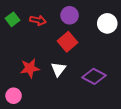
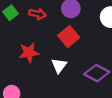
red star: (30, 68) -> (29, 53), moved

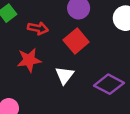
red arrow: (37, 14) -> (38, 28), moved

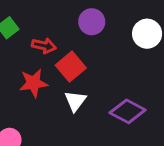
red square: (76, 41) -> (71, 67), moved

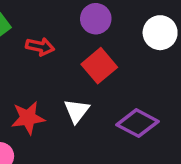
red square: (71, 67) -> (99, 66), moved
red star: (33, 83) -> (28, 118), moved

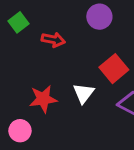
red square: (99, 66) -> (114, 69), moved

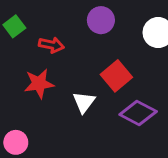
red star: (43, 99) -> (39, 84), moved

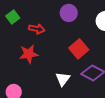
white triangle: (84, 102) -> (63, 79), moved

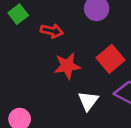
red star: (29, 54) -> (67, 66), moved

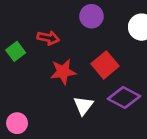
green square: (18, 14) -> (16, 51), moved

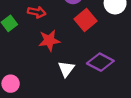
red square: (105, 65) -> (86, 20), moved

